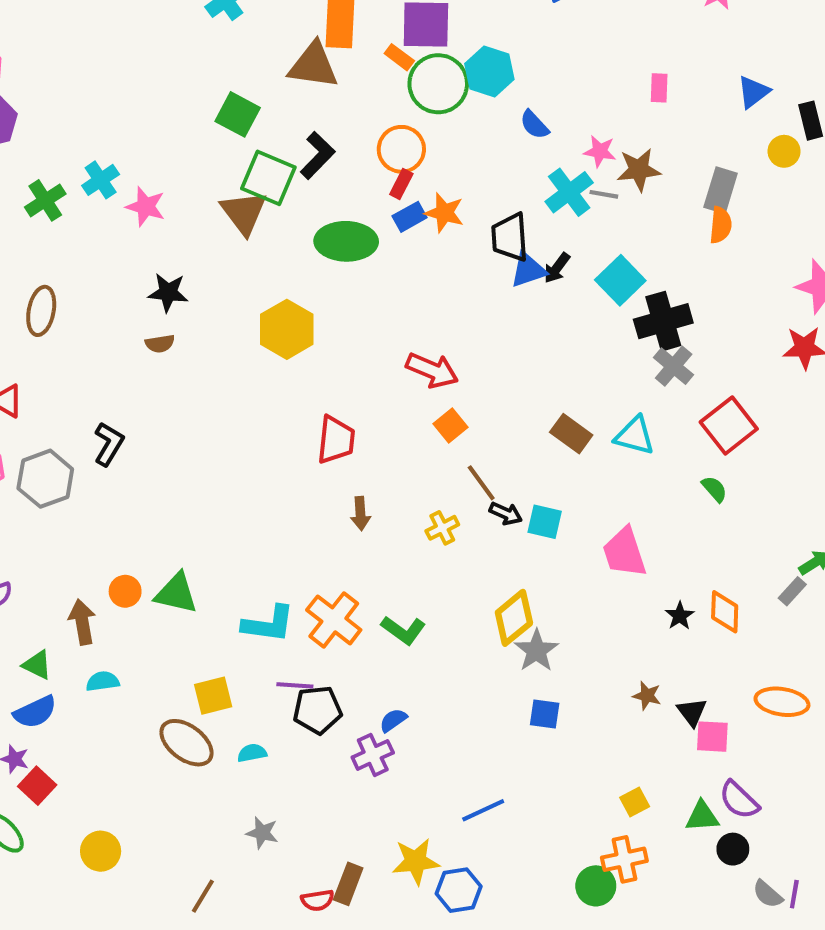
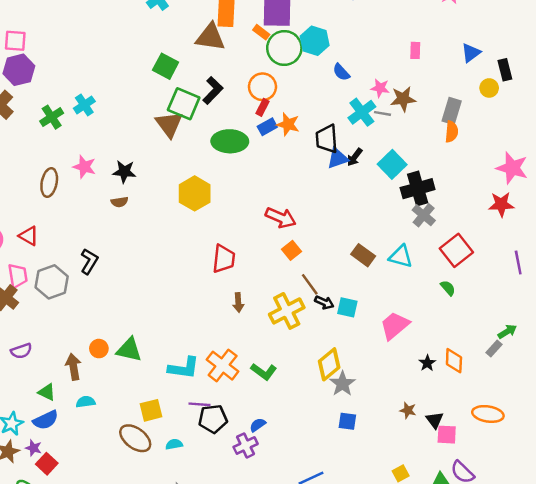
pink star: (146, 207) -> (84, 167), moved
yellow cross: (442, 528) -> (287, 311), size x1.8
pink trapezoid: (624, 552) -> (395, 326), turned 68

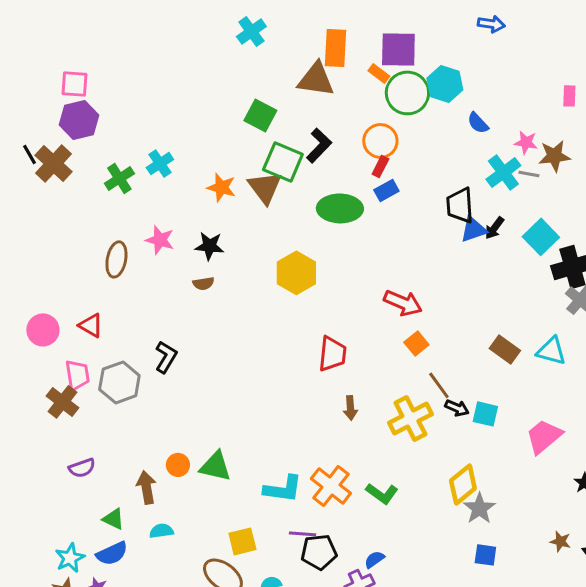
orange star: (288, 124) -> (221, 187), moved

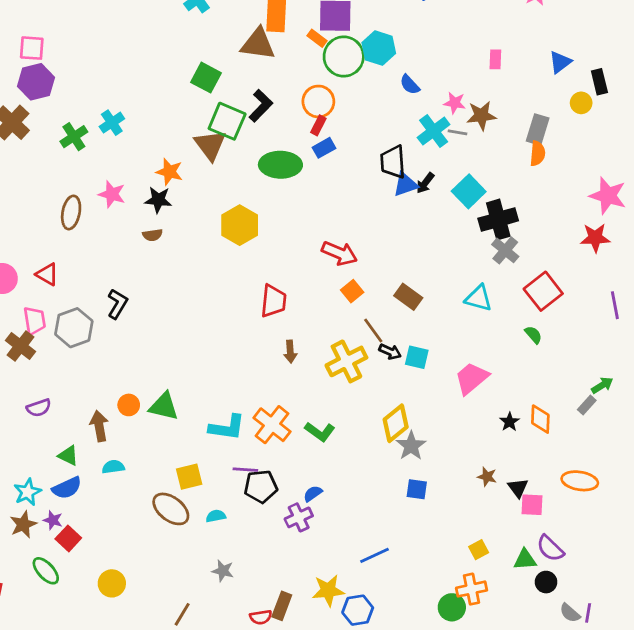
orange star: (221, 187) -> (169, 172), moved
brown rectangle: (505, 349) -> (408, 297), moved

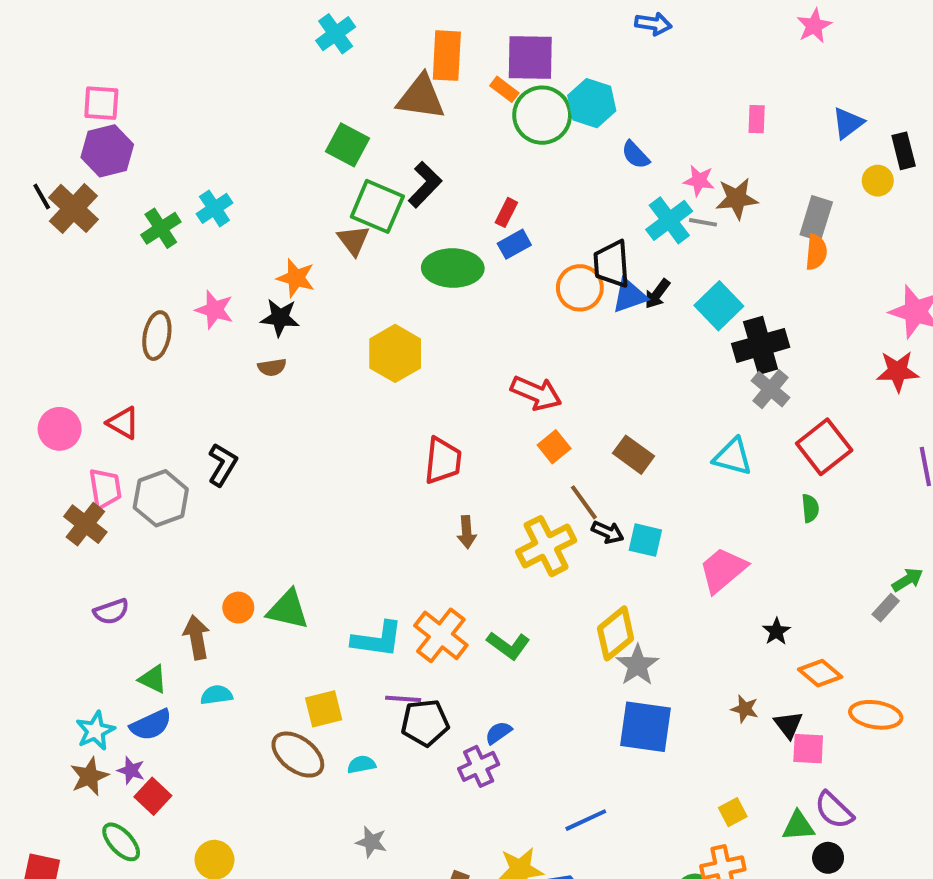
orange circle: (318, 101) -> (580, 288), moved
brown triangle: (210, 145) -> (353, 240), size x0.7
green semicircle: (533, 335) -> (810, 508), turned 36
orange diamond: (540, 419) -> (820, 673), moved, turned -52
blue square: (417, 489) -> (645, 727), size x1.8

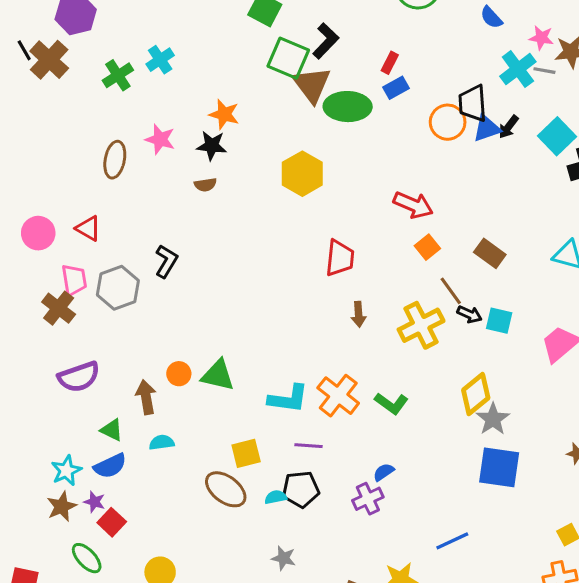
brown triangle: (353, 240) -> (312, 85), moved, size x1.5
purple semicircle: (111, 612) -> (79, 377), size x1.5
black pentagon: (425, 723) -> (301, 489), moved

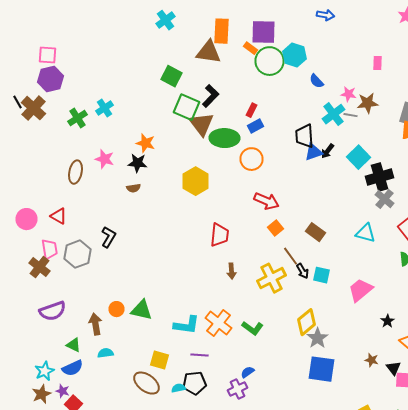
orange circle: (448, 122) -> (252, 159), moved
black arrow: (469, 314) -> (302, 271), turned 35
yellow square: (246, 453) -> (160, 360), turned 30

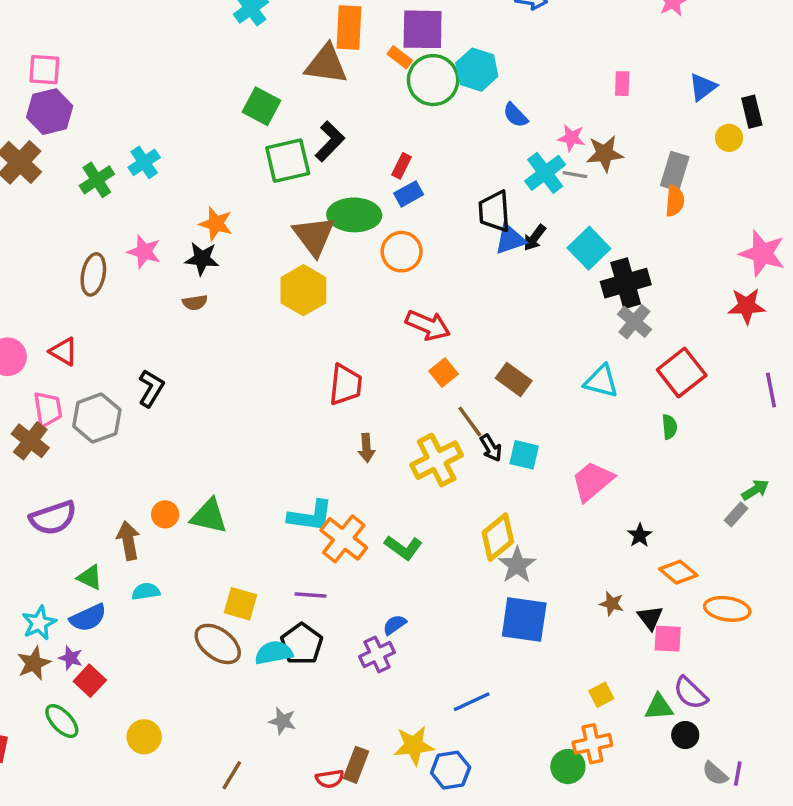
green square: (186, 107) -> (288, 161), turned -36
brown triangle: (202, 124) -> (314, 236), moved
cyan L-shape: (186, 325) -> (310, 516), moved
black pentagon: (194, 383) -> (302, 644), turned -30
cyan semicircle: (178, 388) -> (274, 653), size x1.5

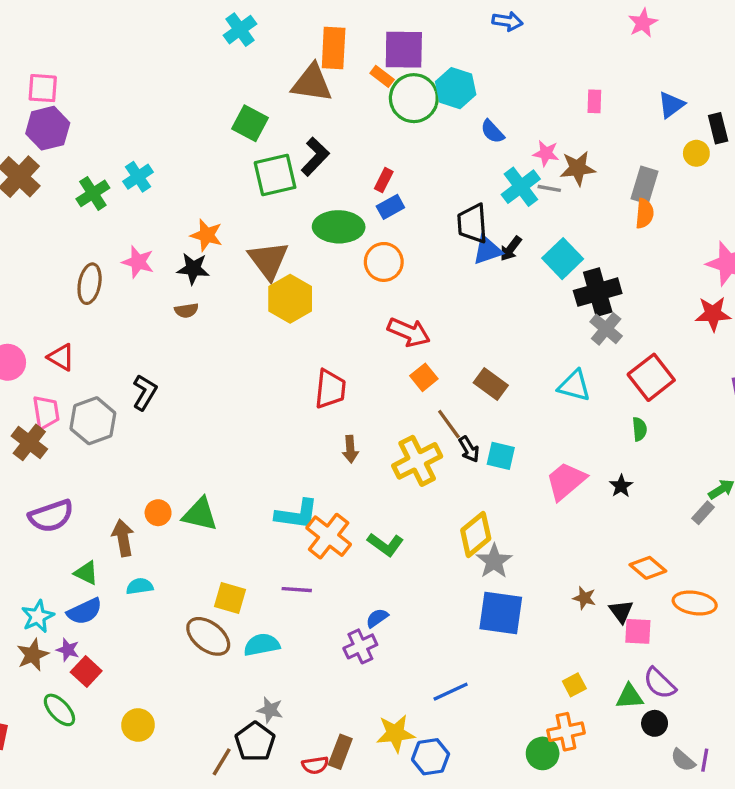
brown triangle: (314, 236) -> (268, 260), moved
black star: (640, 535) -> (621, 486), moved
black pentagon: (302, 644) -> (255, 742), moved

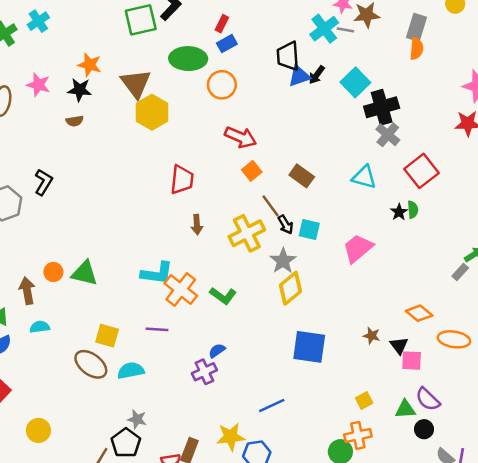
black star: (621, 486) -> (399, 212), moved
gray star: (494, 561) -> (283, 261), moved

